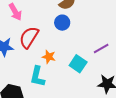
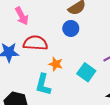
red semicircle: (29, 37) -> (35, 43), turned 60

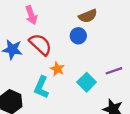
red semicircle: (35, 43) -> (40, 44), turned 30

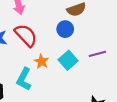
purple line: (114, 71) -> (97, 54), moved
cyan square: (87, 82) -> (68, 60), moved

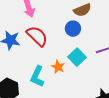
orange star: (41, 61) -> (58, 67), moved

